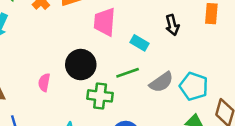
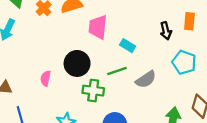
black arrow: (172, 25) -> (166, 31), moved
cyan pentagon: (194, 86) -> (184, 62), moved

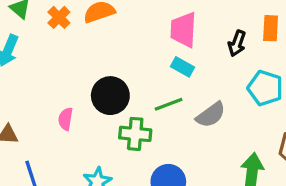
pink trapezoid: (98, 27) -> (183, 30), moved
black arrow: (166, 31) -> (237, 43), turned 36

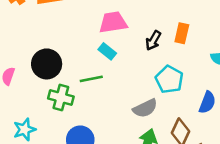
pink trapezoid: (183, 30) -> (113, 22), turned 68
gray semicircle: (211, 115) -> (145, 108), moved

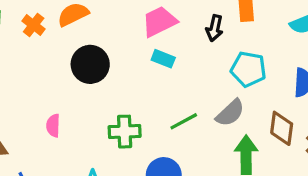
black circle: (47, 64) -> (90, 64), moved
green line: (91, 79) -> (184, 121), moved

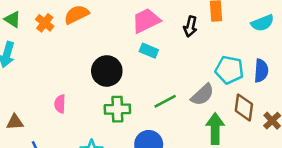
black circle: (90, 64) -> (107, 71), moved
cyan pentagon: (248, 69) -> (229, 70), moved

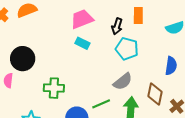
cyan pentagon: (229, 70) -> (127, 49), moved
black circle: (107, 71) -> (23, 59), moved
green line: (165, 101) -> (101, 104), moved

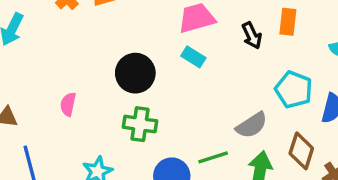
black arrow: (117, 26) -> (252, 36), turned -49
cyan pentagon: (127, 49) -> (294, 90), moved
black circle: (23, 59) -> (135, 73), moved

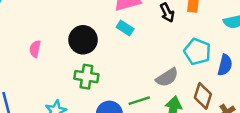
pink semicircle: (68, 104) -> (35, 49), moved

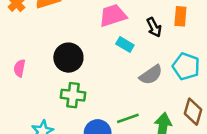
cyan rectangle: (125, 28) -> (125, 44), moved
gray semicircle: (167, 77) -> (151, 75), moved

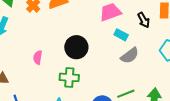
gray semicircle: (151, 75) -> (130, 56), moved
green cross: (73, 95) -> (69, 77), moved

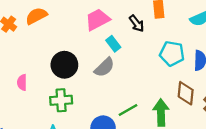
cyan rectangle: (121, 35) -> (113, 44), turned 32
gray semicircle: (130, 56) -> (104, 67), moved

